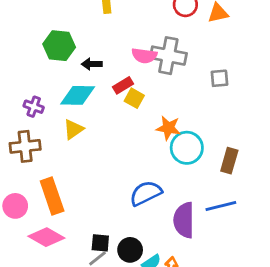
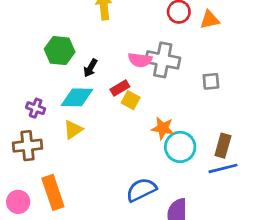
black arrow: (92, 64) -> (90, 68), turned -60
brown rectangle: (229, 161) -> (223, 146), moved
blue line: (221, 206) -> (223, 168), moved

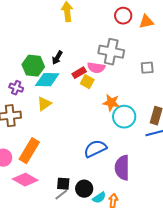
green hexagon: (60, 51) -> (33, 66), moved
pink semicircle: (140, 60) -> (96, 68), moved
orange rectangle: (53, 192) -> (29, 151), turned 50

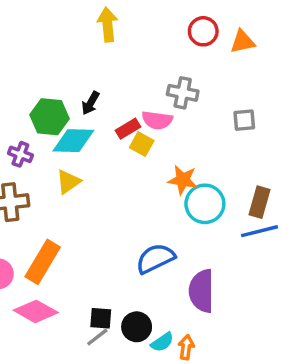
gray cross: (111, 52) -> (183, 93), size x0.7

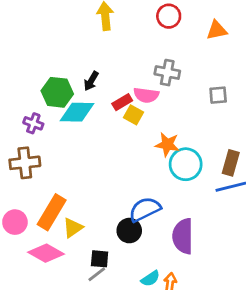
red circle: (203, 31) -> (169, 16), moved
yellow triangle: (68, 182) -> (73, 228), moved
black circle: (137, 327) -> (129, 231), moved

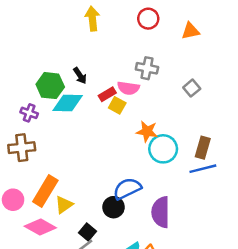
black arrow: (91, 81) -> (80, 76), turned -63
gray square: (218, 95) -> (192, 88), turned -35
black square: (100, 259) -> (87, 232), turned 35

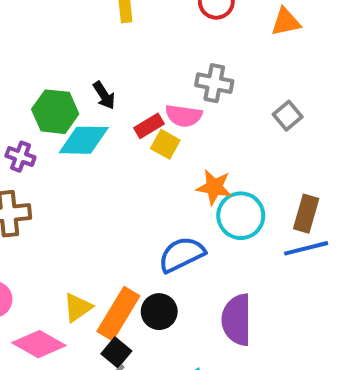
blue semicircle: (127, 189) -> (182, 254), moved
orange rectangle: (45, 191) -> (118, 314), moved

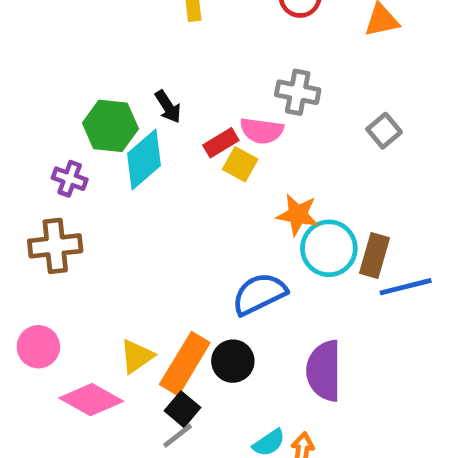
cyan diamond: (84, 140) -> (144, 159), turned -42
brown rectangle: (306, 214) -> (374, 256), moved

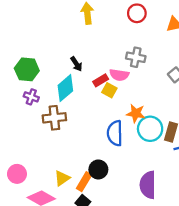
green hexagon: (110, 126) -> (27, 69), moved
brown cross: (55, 246) -> (54, 118), moved
blue semicircle: (259, 294) -> (115, 133), moved, turned -65
black circle: (233, 361) -> (98, 169), moved
orange rectangle: (185, 364) -> (84, 182), size x0.7

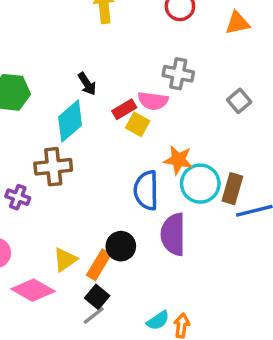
purple cross: (31, 97) -> (18, 197), moved
purple semicircle: (148, 185) -> (173, 234), moved

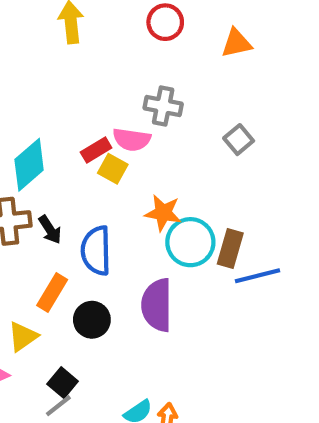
black arrow: (87, 84) -> (50, 230), moved
blue semicircle: (146, 190) -> (96, 251), moved
orange rectangle: (99, 265) -> (52, 292), moved

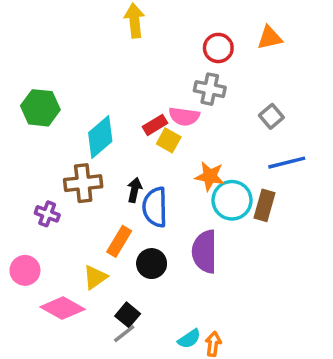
red circle: (165, 22) -> (218, 48), moved
black arrow: (50, 230) -> (134, 190), moved, turned -135
blue line: (257, 276) -> (287, 163), moved

